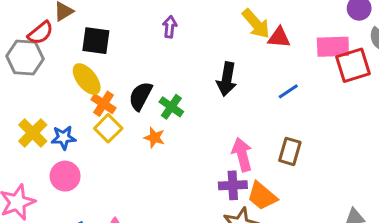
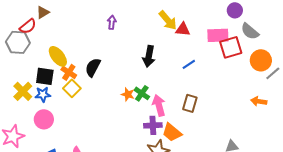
black square: (96, 41) -> (45, 76), moved
green cross: (171, 107) -> (142, 93), moved
orange star: (154, 138) -> (128, 94), moved

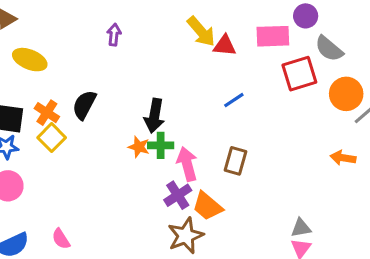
pink rectangle: (218, 35) -> (273, 36), moved
yellow ellipse: (58, 56) -> (30, 60), moved, turned -30
black arrow: (149, 56) -> (154, 116), moved
green cross: (142, 93) -> (161, 145), turned -35
purple cross: (153, 125) -> (178, 195), turned -30

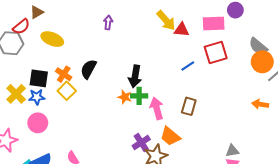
gray semicircle: (329, 49) -> (258, 46), moved
red square: (299, 74) -> (216, 52), moved
purple cross: (178, 195) -> (141, 142), moved

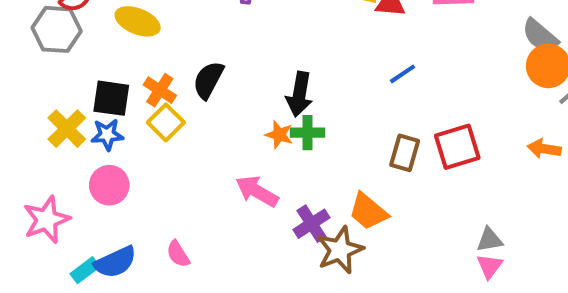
red square: (216, 52) -> (457, 147), moved
pink arrow: (157, 108) -> (257, 191), moved, turned -45

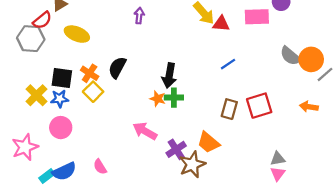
gray semicircle: (540, 35) -> (290, 56), moved

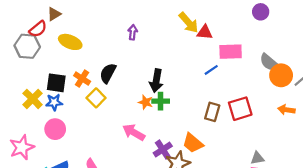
purple arrow: (139, 16) -> (133, 32), moved
pink rectangle: (257, 17) -> (231, 52), moved
orange circle: (311, 59) -> (281, 75), moved
yellow square: (93, 92) -> (96, 98), moved

